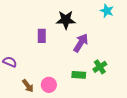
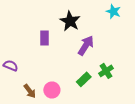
black star: (66, 20) -> (70, 21), turned 30
green rectangle: (79, 75) -> (84, 79), turned -48

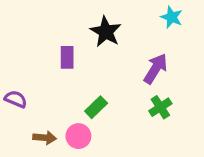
purple arrow: (86, 45) -> (156, 69), moved
green rectangle: (84, 79) -> (96, 107), moved
brown arrow: (30, 91) -> (45, 138), turned -48

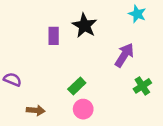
purple rectangle: (67, 57) -> (54, 36), moved
green cross: (160, 107) -> (142, 86), moved
pink circle: (78, 136) -> (83, 109), moved

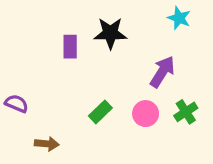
black star: (84, 26) -> (110, 33), turned -30
pink circle: (83, 109) -> (146, 114), moved

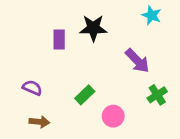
purple arrow: (162, 72) -> (137, 61), turned 104
purple semicircle: (17, 104) -> (32, 88), moved
pink circle: (146, 114) -> (113, 116), moved

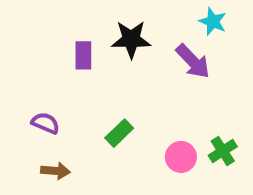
purple arrow: (137, 61) -> (193, 61), moved
green cross: (157, 95) -> (223, 151), moved
pink circle: (113, 116) -> (181, 157), moved

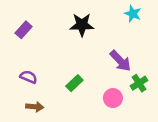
purple rectangle: (83, 55) -> (24, 30), moved, turned 42
purple arrow: (193, 61) -> (120, 61), moved
green cross: (223, 151) -> (139, 83), moved

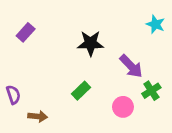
cyan star: (133, 14) -> (155, 24), moved
black star: (82, 25) -> (90, 43), moved
purple semicircle: (29, 77) -> (13, 95), moved, turned 49

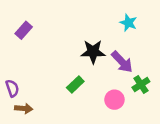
cyan star: (155, 24) -> (128, 23), moved
black star: (90, 43) -> (93, 52), moved
brown arrow: (38, 116) -> (24, 108), moved

